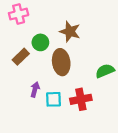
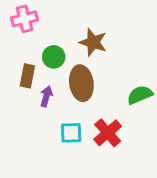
brown rectangle: (21, 57) -> (27, 76), turned -35
purple arrow: (35, 89) -> (46, 96), moved
red cross: (81, 99) -> (108, 133), turned -30

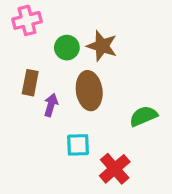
green circle: (54, 57) -> (67, 48), moved
green semicircle: (140, 95) -> (143, 116), moved
red cross: (108, 133) -> (115, 169), moved

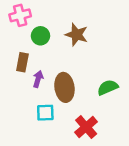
green circle: (67, 48) -> (40, 36), moved
brown ellipse: (89, 91) -> (64, 87), moved
cyan square: (78, 145) -> (45, 113), moved

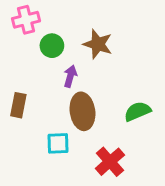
brown rectangle: (22, 62) -> (18, 105), moved
purple arrow: (38, 79) -> (70, 76), moved

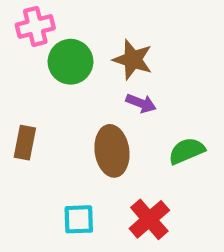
green circle: (52, 46) -> (71, 62), size x1.4
purple arrow: (70, 76) -> (141, 103), moved, turned 95
cyan square: (58, 143) -> (79, 219), moved

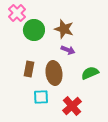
pink cross: (35, 26) -> (17, 13), turned -30
brown rectangle: (25, 143) -> (29, 69), moved
cyan square: (79, 219) -> (41, 97), moved

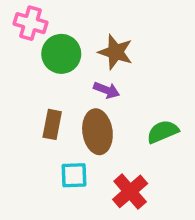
pink cross: (17, 13) -> (30, 23), turned -30
purple arrow: (68, 50) -> (107, 90), moved

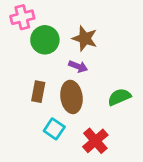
pink cross: (30, 23) -> (22, 17), turned -30
cyan square: (74, 175) -> (54, 129), turned 36

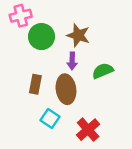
purple arrow: (78, 66) -> (72, 61), turned 70
green semicircle: (119, 97) -> (103, 71), moved

